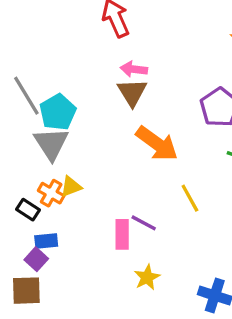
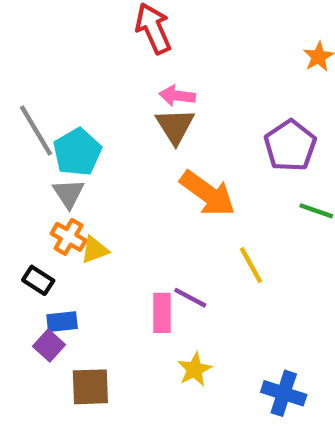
gray triangle: (51, 144) -> (69, 193), size x0.7
orange cross: (51, 193) -> (69, 237), moved
brown square: (26, 291) -> (90, 387), moved

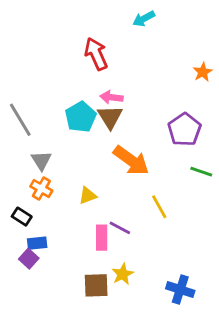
cyan pentagon: (77, 152) -> (81, 117), moved
yellow triangle: (95, 250) -> (88, 196), moved
brown square: (90, 387) -> (96, 285), moved

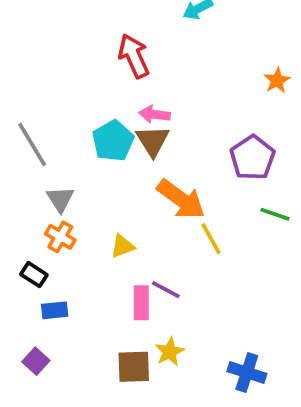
yellow line: (159, 207) -> (211, 239), moved
purple square: (29, 259) -> (36, 361), moved

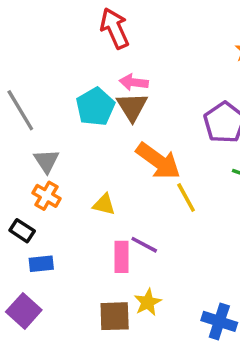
yellow triangle: (122, 246) -> (104, 205), turned 35
purple square: (36, 361) -> (24, 311), size x1.4

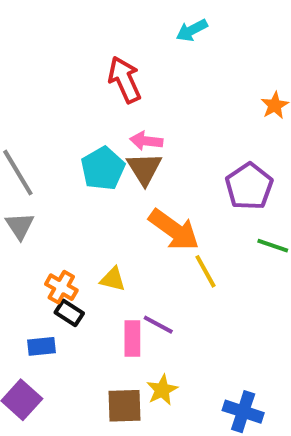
gray triangle: (46, 161) -> (20, 226), moved
orange cross: (46, 196) -> (61, 287), moved
black rectangle: (22, 231) -> (69, 313), moved

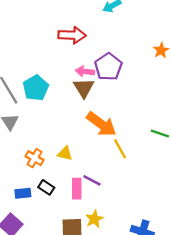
red arrow: (125, 80) -> (72, 35), turned 116
cyan pentagon: (103, 169) -> (36, 88), moved
purple pentagon: (249, 186) -> (108, 67), moved
black rectangle: (69, 313) -> (46, 187), moved

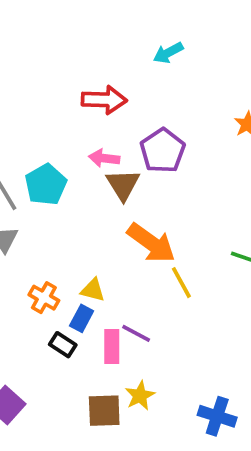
pink arrow: (85, 71) -> (104, 158), moved
blue rectangle: (23, 193) -> (82, 318), moved, turned -56

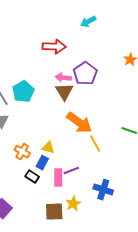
pink arrow: (104, 158) -> (63, 78), moved
purple line: (136, 333) -> (71, 171), turned -49
blue cross: (217, 416) -> (103, 190), moved

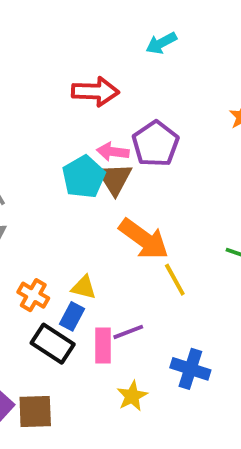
cyan pentagon: (23, 92) -> (84, 177), moved
black rectangle: (32, 177) -> (53, 344), size x1.5
brown square: (54, 212) -> (35, 412), moved

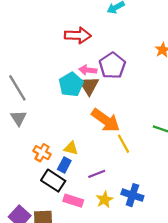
pink rectangle: (103, 346) -> (73, 201), moved, turned -72
yellow star: (132, 396) -> (105, 200), moved

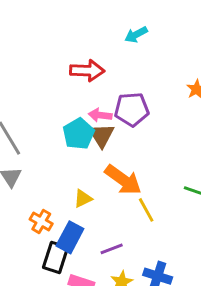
purple pentagon: (112, 66) -> (132, 109), turned 30
yellow triangle: (71, 148) -> (83, 198), moved, turned -40
blue rectangle: (64, 165) -> (70, 237), size x1.5
black rectangle: (53, 181) -> (56, 257), turned 75

